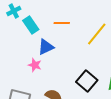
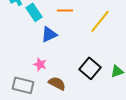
pink star: (35, 65) -> (40, 64), moved

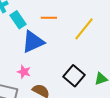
blue triangle: (49, 34) -> (33, 42), size x1.4

